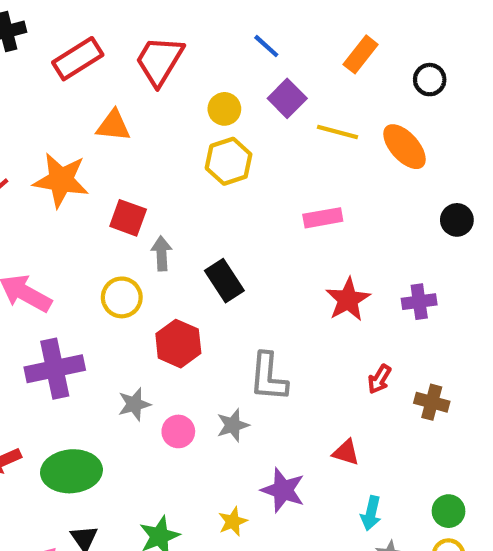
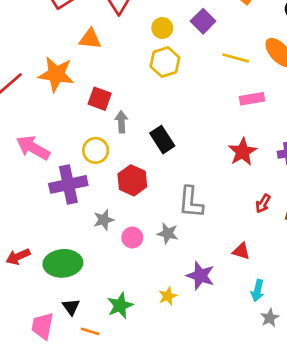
yellow line: (337, 132) -> (236, 58), moved
pink rectangle: (323, 218) -> (252, 99), moved
purple cross: (55, 369) -> (68, 184), moved
gray star: (233, 425) -> (168, 233), turned 30

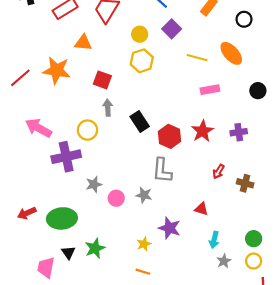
red square: (100, 99) -> (102, 80), moved
red hexagon: (132, 180) -> (169, 136), moved
green star: (120, 306) -> (95, 248), moved
orange line: (90, 331) -> (143, 272), moved

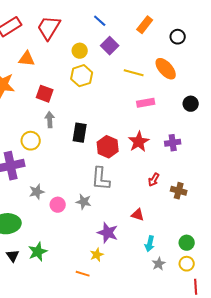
black rectangle: (140, 122) -> (80, 133), turned 42
yellow star: (144, 244) -> (97, 255), moved

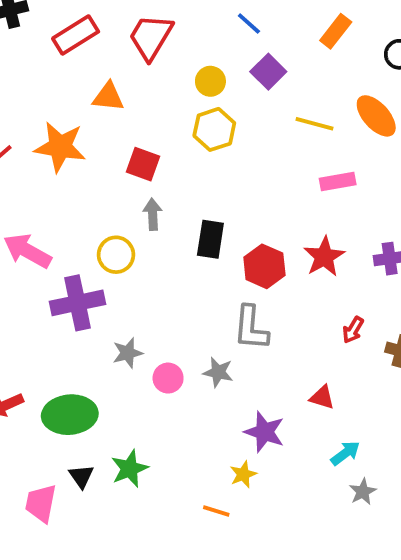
cyan arrow: (150, 244) -> (345, 453), turned -140

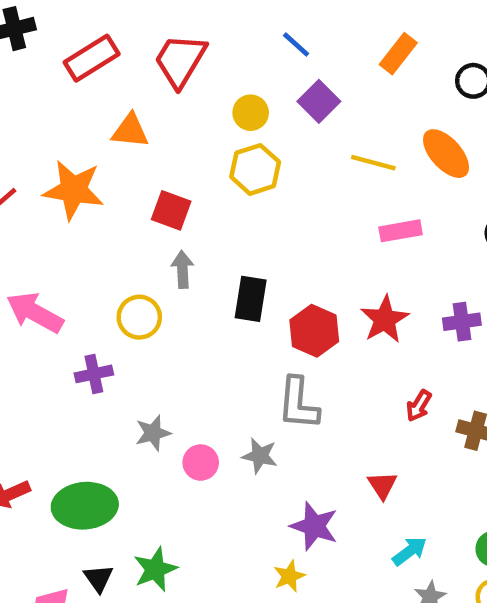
purple cross: (77, 303) -> (94, 374), size x0.6
red triangle: (322, 397) -> (382, 485), turned 40

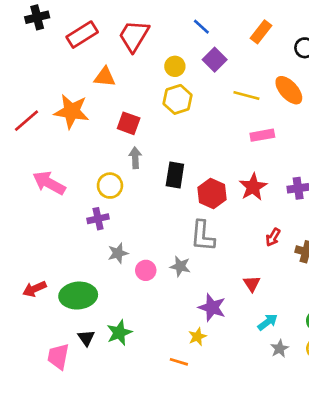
purple cross: (94, 374) -> (98, 219), moved

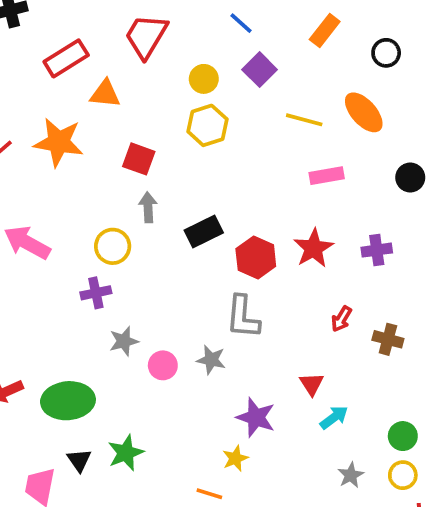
red rectangle: (82, 35) -> (66, 58), moved
black rectangle: (175, 175) -> (204, 231), turned 55
cyan arrow: (268, 322) -> (334, 417), moved

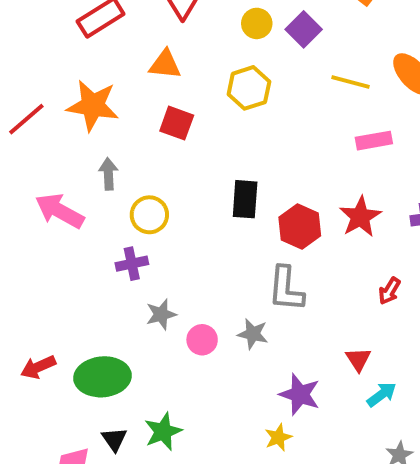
yellow circle: (204, 79) -> (257, 23), moved
orange triangle: (105, 94) -> (165, 64), moved
gray arrow: (148, 207) -> (108, 174), moved
black rectangle: (204, 231) -> (245, 199), turned -60

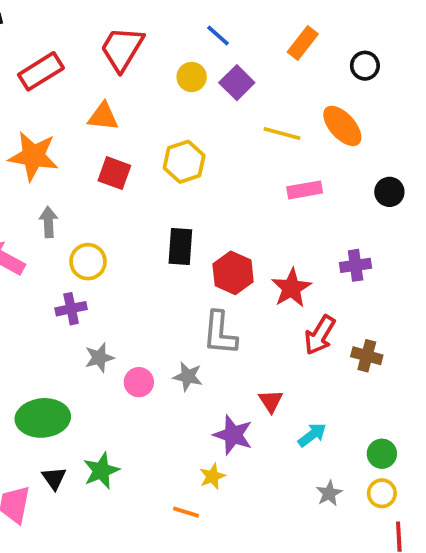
yellow hexagon: (249, 88) -> (184, 162), moved
red star: (360, 217) -> (291, 288), moved
red arrow: (390, 291) -> (320, 335), size x1.5
red triangle: (358, 359) -> (271, 401), moved

